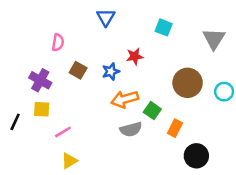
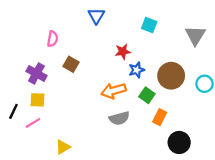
blue star: (111, 71) -> (137, 70), moved
green square: (152, 111) -> (147, 95), moved
pink line: (63, 132) -> (33, 123), moved

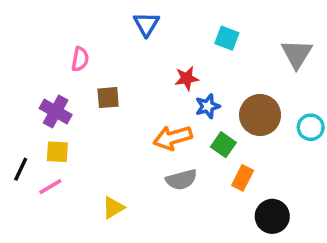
brown square: (71, 64) -> (108, 98), turned -35
yellow triangle: (63, 147) -> (113, 208), moved

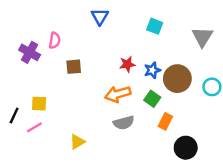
red star: (187, 78) -> (127, 64), moved
blue star: (208, 106) -> (152, 70), moved
purple cross: (56, 112) -> (30, 52), moved

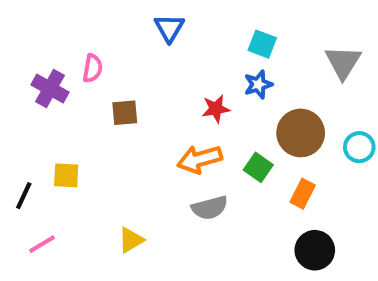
blue star: (152, 70) -> (258, 84), moved
orange rectangle: (165, 121) -> (303, 194), moved
pink line: (34, 127) -> (42, 244), moved

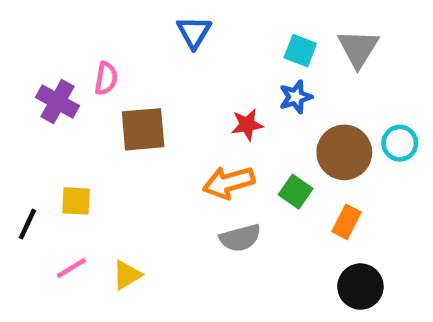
gray triangle: (343, 62) -> (358, 48), moved
brown square: (125, 113) -> (143, 129), size x1.5
cyan circle: (359, 147) -> (400, 143), moved
yellow triangle: (131, 240) -> (127, 275), moved
pink line: (42, 244) -> (71, 268), moved

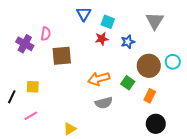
cyan square: (300, 51) -> (108, 22), moved
red star: (247, 125) -> (102, 39), moved
yellow triangle: (127, 275) -> (70, 129), moved

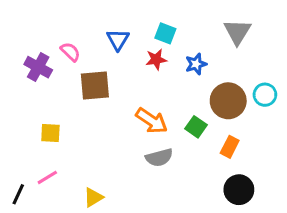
blue triangle: (84, 14) -> (118, 40), moved
pink semicircle: (46, 34) -> (70, 52), turned -56
orange arrow: (99, 79) -> (152, 121), turned -130
black line: (12, 97) -> (18, 194), moved
yellow triangle: (70, 129) -> (93, 197), moved

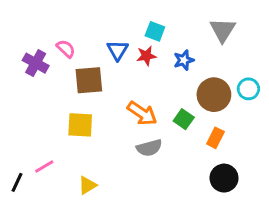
blue triangle: (118, 40) -> (118, 50), moved
yellow square: (50, 133) -> (80, 125), moved, size x1.4

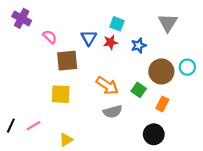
purple cross: (36, 63) -> (22, 18), moved
black circle: (224, 178) -> (154, 134), moved
black line: (17, 182) -> (11, 126), moved

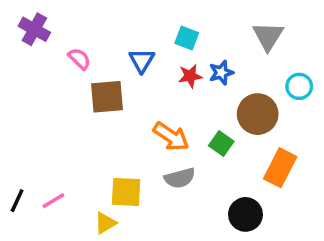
red star: (110, 42) -> (190, 76), moved
cyan circle: (187, 67) -> (299, 86), moved
yellow square: (61, 94) -> (126, 192), moved
orange rectangle: (162, 104) -> (280, 168), moved, size x1.5

